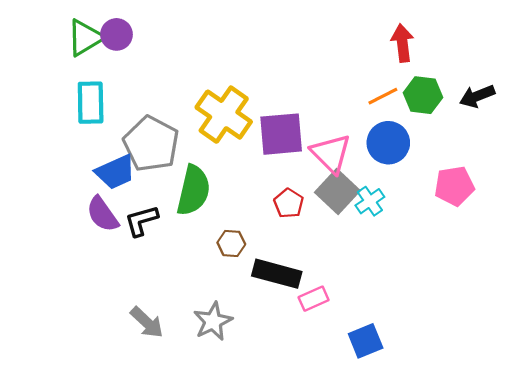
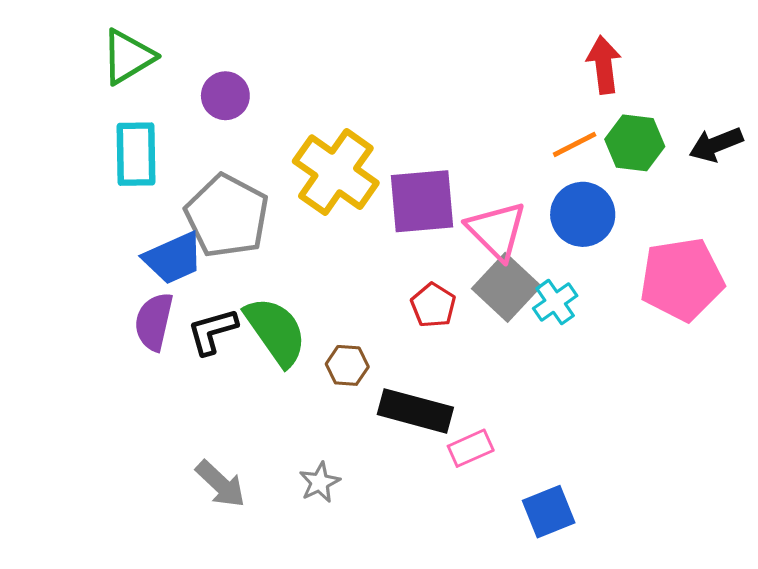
purple circle: (117, 34) -> (225, 96), moved
pink pentagon: (454, 186) -> (682, 279), size x1.4
green semicircle: (193, 190) -> (276, 331), moved, turned -48
purple semicircle: (102, 214) -> (154, 322), turned 48
gray star: (213, 321) -> (320, 482), size x0.7

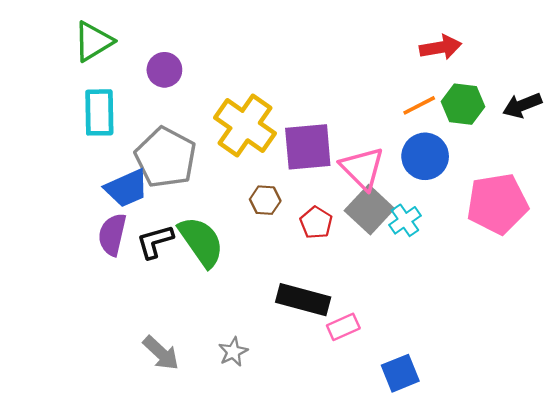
red arrow: (604, 65) -> (441, 47), turned 87
brown hexagon: (347, 365) -> (265, 200), moved

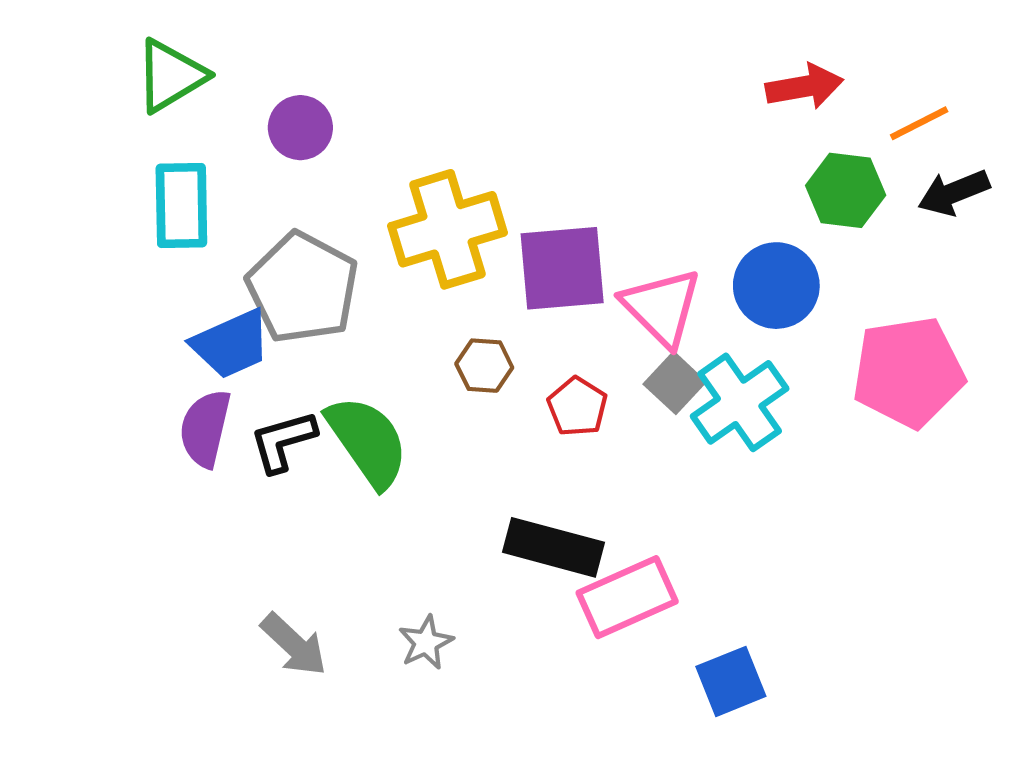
orange line: (419, 105) -> (919, 123), moved
yellow cross: (245, 126) -> (447, 229), turned 38
gray square: (369, 210) -> (675, 383), size x0.7
cyan cross: (405, 220) -> (740, 402), size x1.6
pink rectangle: (343, 327) -> (627, 597), size x1.6

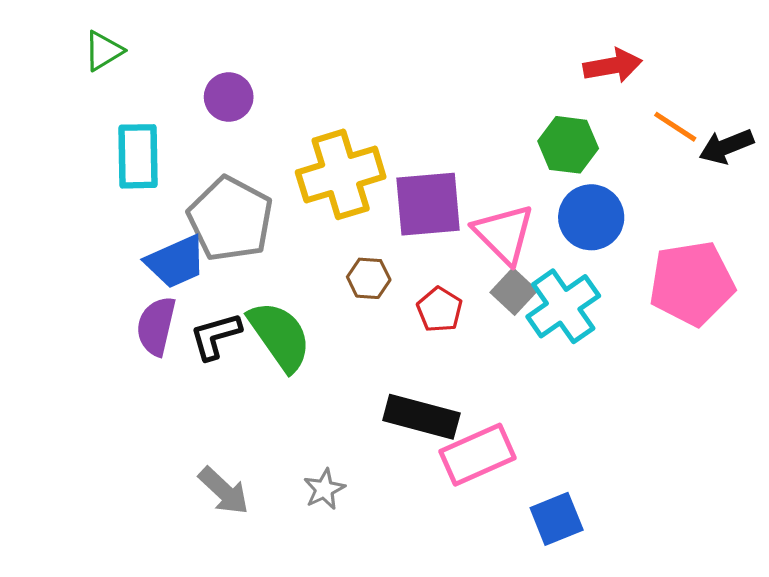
green triangle: (171, 76) -> (103, 51), moved, size x0.7
orange line: (919, 123) -> (675, 127), moved, turned 60
green hexagon: (846, 190) -> (568, 145), moved

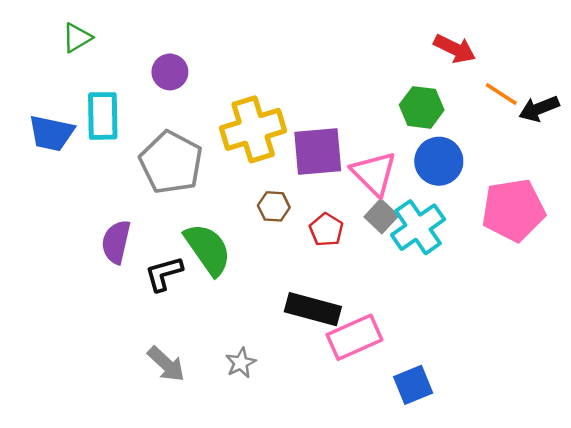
red arrow: (613, 66) -> (455, 49), turned 36
blue trapezoid: (176, 262) -> (51, 133), moved, turned 36
black L-shape: (215, 336) -> (164, 274), moved

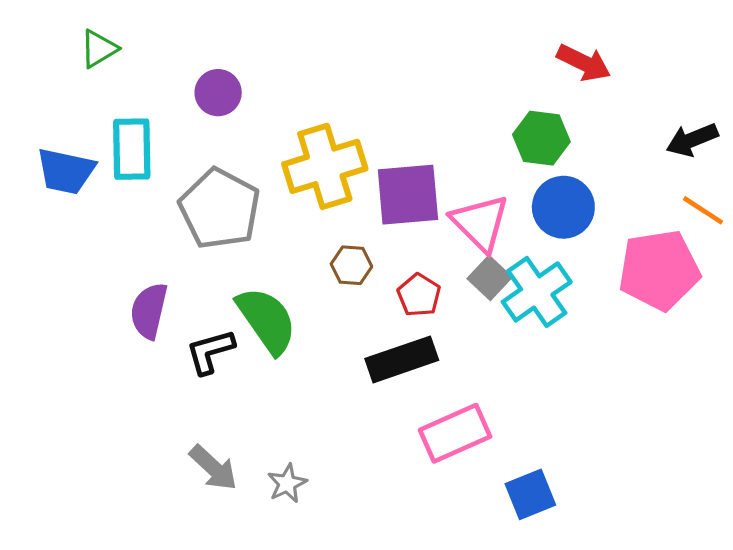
orange line: (501, 94) -> (703, 210), moved
black rectangle: (313, 309) -> (402, 359), moved, turned -34
gray star: (241, 363) -> (287, 483), moved

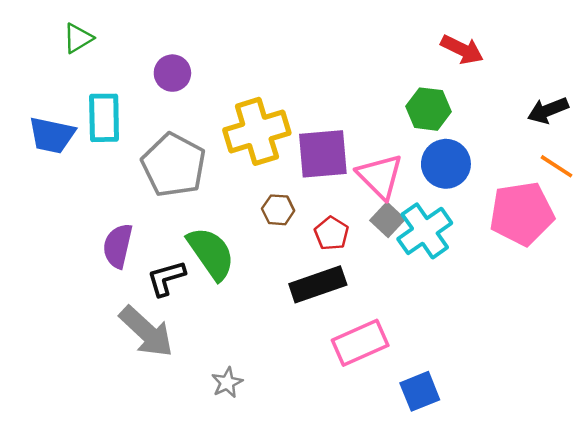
gray arrow: (213, 468) -> (146, 332), moved, size x1.4

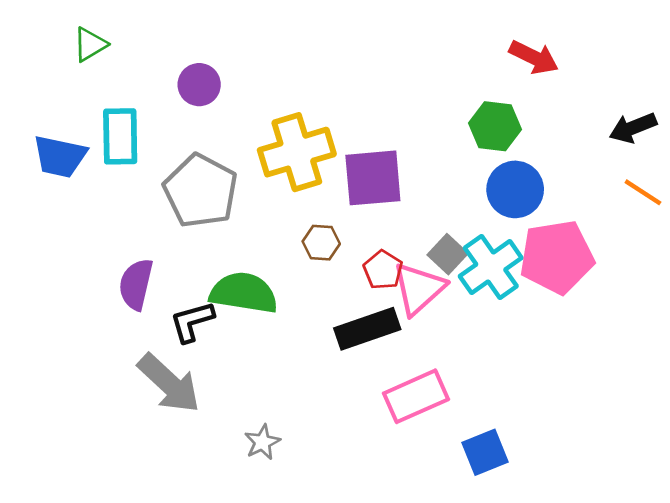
pink triangle: (380, 176) -> (419, 289), moved, turned 33
pink pentagon: (522, 214) -> (557, 257), moved
green semicircle: (211, 253) -> (244, 293), turned -46

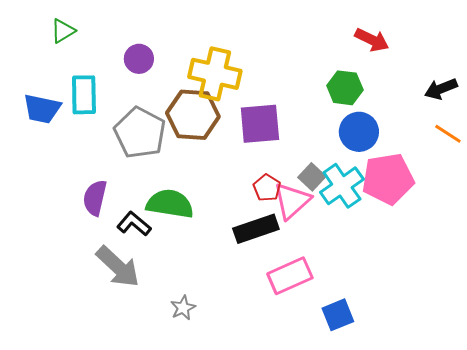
yellow cross: (297, 152) -> (215, 74), moved, turned 30
brown hexagon: (321, 243) -> (193, 115), moved, size x2.0
black L-shape: (192, 322) -> (134, 224), turned 56

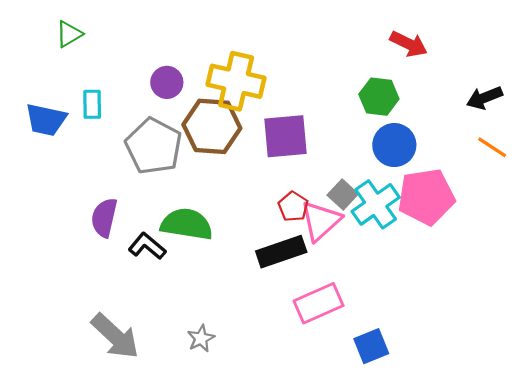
purple circle: (139, 59) -> (167, 82), moved
cyan rectangle: (84, 95) -> (92, 104), size x0.7
gray arrow: (118, 267) -> (115, 336), moved

